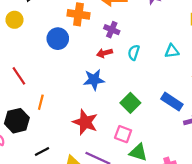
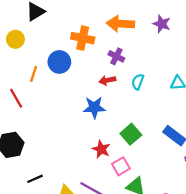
orange line: (41, 102) -> (34, 74), moved
red star: (85, 122) -> (101, 149), moved, size x0.7
pink square: (123, 134) -> (121, 166), turned 36

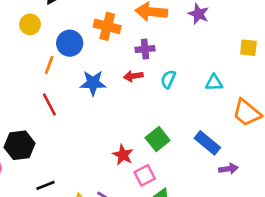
purple cross: (116, 56) -> (145, 49), turned -35
blue circle: (59, 62) -> (70, 43), moved
red line: (16, 98) -> (49, 104), moved
blue star: (94, 107) -> (93, 83), moved

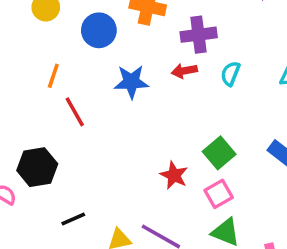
purple cross: (145, 49) -> (199, 35), size x1.4
orange line: (49, 65) -> (53, 76), moved
pink square: (145, 175) -> (219, 194), moved

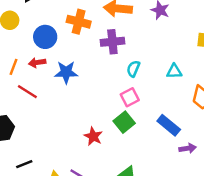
red arrow: (184, 71) -> (37, 63), moved
red line: (75, 112) -> (27, 92), turned -30
pink square: (219, 194) -> (130, 97), moved

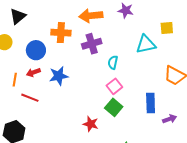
cyan triangle: (174, 71) -> (146, 44), moved, size x1.5
blue rectangle: (169, 125) -> (151, 103), turned 60

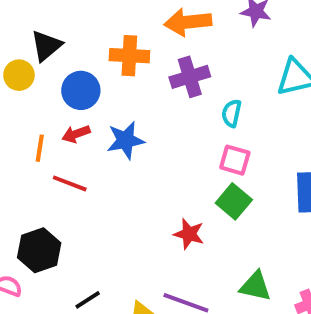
black triangle: (18, 16) -> (46, 46), moved
pink square: (114, 86) -> (235, 160), turned -35

